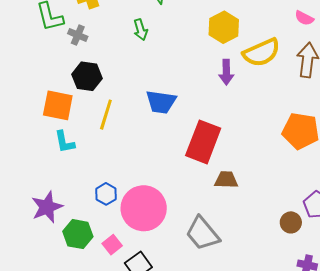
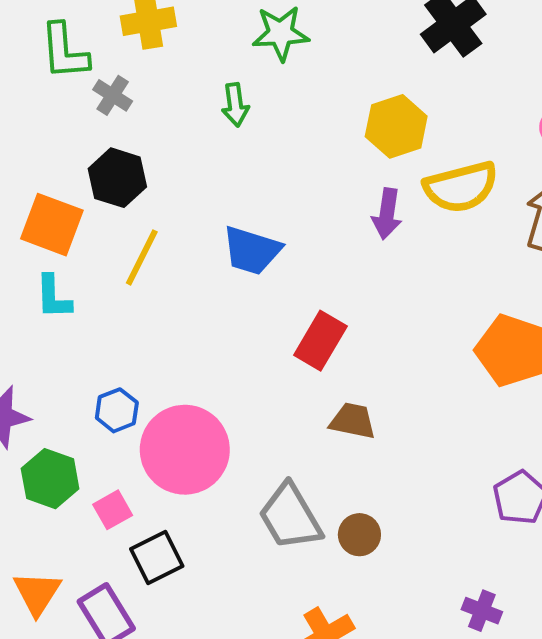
red rectangle: (203, 142) -> (320, 341), size x0.7
brown circle: (291, 222) -> (359, 535), moved

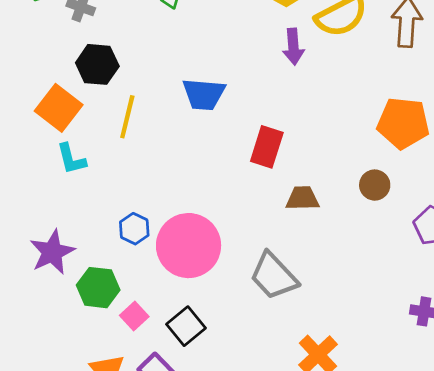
orange square: (52, 225) -> (59, 108), turned 30
pink square: (113, 510) -> (134, 316), moved
brown circle: (359, 535) -> (375, 185), moved

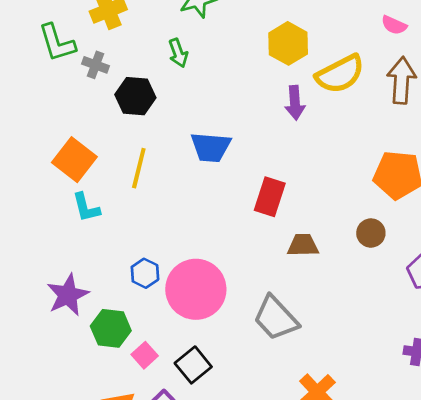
black hexagon: (97, 64) -> (135, 96), moved

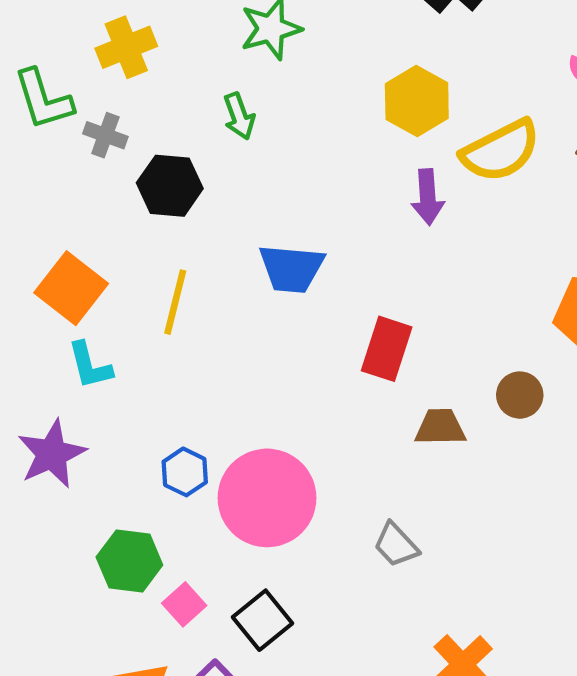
brown circle: (371, 233) -> (520, 395), moved
purple star: (68, 295) -> (52, 454), moved
gray trapezoid: (276, 318) -> (396, 545), size x0.6

